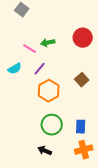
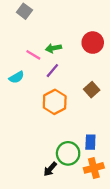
purple line: (40, 69) -> (52, 71), moved
green circle: (52, 125) -> (68, 153), moved
black arrow: (45, 151) -> (50, 169), turned -72

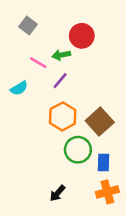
gray square: (24, 11) -> (28, 26), moved
red circle: (93, 43) -> (82, 36), moved
brown square: (92, 90) -> (100, 122), moved, size x1.5
green circle: (68, 153) -> (78, 150), moved

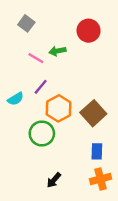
red circle: (82, 36) -> (89, 31), moved
purple line: (60, 81) -> (41, 87), moved
cyan semicircle: (19, 88) -> (16, 99), moved
green circle: (78, 150) -> (42, 134), moved

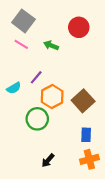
gray square: (26, 23) -> (23, 21), size x1.5
green arrow: (57, 51) -> (51, 45), turned 32
pink line: (36, 58) -> (21, 44), moved

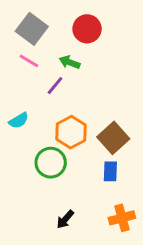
red circle: (79, 27) -> (87, 29), moved
purple line: (36, 77) -> (55, 86), moved
blue rectangle: (86, 135) -> (110, 171), moved

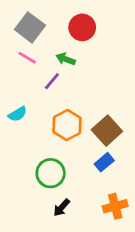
green circle: (51, 163) -> (51, 173), moved
blue rectangle: (110, 171) -> (104, 162), turned 48

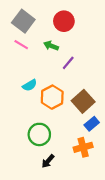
purple line: (52, 81) -> (68, 63), moved
cyan semicircle: (18, 114) -> (30, 85), moved
blue rectangle: (104, 162) -> (92, 124), moved
orange cross: (115, 206) -> (83, 147), moved

